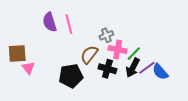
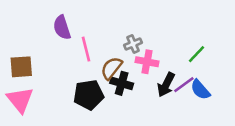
pink line: (69, 24) -> (86, 49), moved
green line: (134, 54) -> (197, 54), moved
pink triangle: (28, 68) -> (20, 100), moved, size x1.6
black cross: (107, 69) -> (122, 83), moved

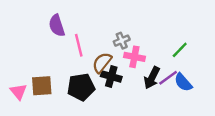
brown square: (21, 67) -> (42, 86), moved
pink triangle: (20, 100) -> (18, 92), size x0.7

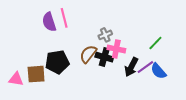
pink line: (79, 45) -> (64, 18), moved
black cross: (111, 77) -> (104, 57), moved
black pentagon: (81, 87) -> (57, 62), moved
pink triangle: (18, 92) -> (16, 79), turned -42

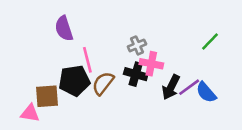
pink line: (64, 18) -> (87, 60), moved
green line: (155, 43) -> (210, 42), moved
brown semicircle: (88, 54) -> (103, 83), moved
pink triangle: (16, 79) -> (30, 113), moved

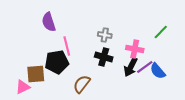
gray cross: (137, 45) -> (105, 35), turned 32
pink cross: (151, 64) -> (135, 49), moved
brown semicircle: (103, 83) -> (82, 84), moved
pink triangle: (30, 113) -> (23, 87), turned -35

